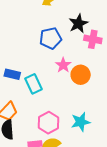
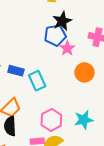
black star: (78, 24) -> (62, 21), moved
pink star: (63, 65) -> (67, 48), moved

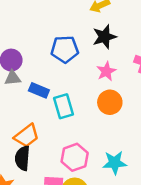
blue pentagon: (55, 35) -> (65, 49), moved
orange circle: (84, 72) -> (110, 102), moved

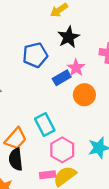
blue rectangle: (39, 90) -> (62, 78), moved, turned -42
cyan rectangle: (64, 106) -> (45, 124), moved

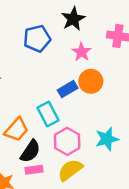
blue rectangle: (62, 78) -> (68, 89), moved
black semicircle: (16, 159) -> (30, 151), moved, turned -140
pink rectangle: (48, 175) -> (34, 170), moved

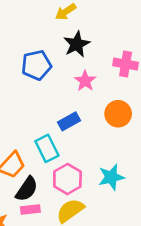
orange circle: (91, 81) -> (118, 114), moved

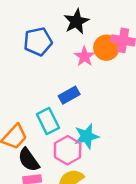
orange circle: (118, 114) -> (106, 48), moved
cyan star: (111, 177) -> (87, 136), moved
black semicircle: (27, 189) -> (29, 160), turned 110

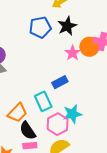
blue pentagon: (38, 42) -> (40, 27), moved

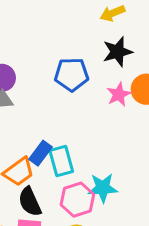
blue pentagon: (40, 27) -> (72, 74), moved
blue rectangle: (60, 82) -> (40, 153), moved, turned -35

